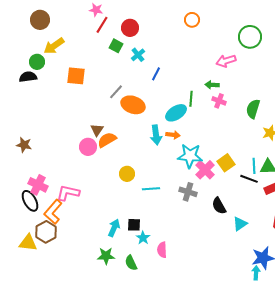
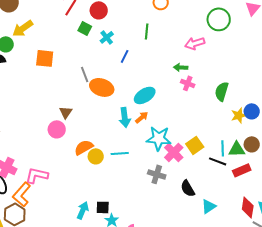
gray line: (116, 92) -> (85, 74), turned -63
green line: (191, 99) -> (147, 31), moved
orange arrow: (173, 135) -> (142, 117), turned -48
orange semicircle: (107, 140) -> (84, 147), moved
cyan line: (151, 189) -> (120, 153), moved

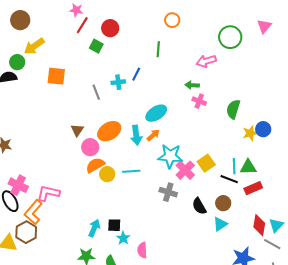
cyan cross: (107, 37) -> (118, 82), moved, turned 32
orange ellipse: (102, 87) -> (109, 131), moved, turned -50
pink circle: (57, 129) -> (90, 147), moved
brown circle: (252, 144) -> (223, 203), moved

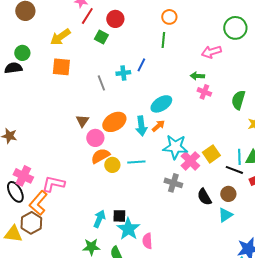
orange circle: (172, 20) -> (169, 17), moved
yellow arrow: (34, 46) -> (60, 37), moved
cyan star: (123, 238) -> (128, 229), size x1.6

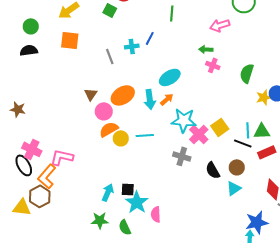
black semicircle: (13, 68) -> (29, 50), moved

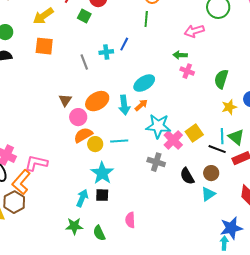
yellow star: (264, 97) -> (229, 107), moved
green triangle: (262, 131) -> (236, 137), turned 42
cyan star: (137, 202) -> (102, 173), moved

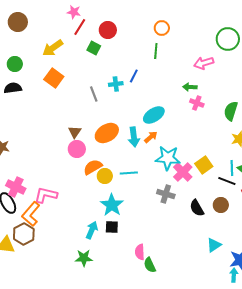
orange square: (44, 46) -> (54, 78), turned 30
pink circle: (78, 117) -> (77, 149), moved
cyan triangle: (208, 194) -> (214, 245), moved
green semicircle: (99, 233) -> (150, 265), moved

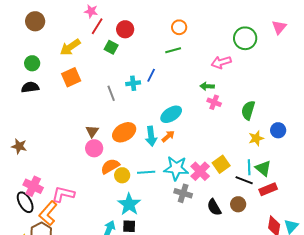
green line: (156, 51) -> (173, 50), turned 70
orange square: (54, 78) -> (71, 77), turned 30
cyan star: (168, 158) -> (176, 168), moved

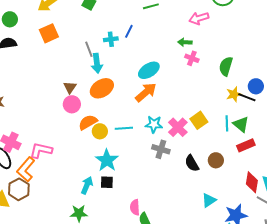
cyan arrow: (151, 136) -> (97, 63), moved
orange arrow: (168, 136) -> (146, 92), size x1.6
cyan star: (176, 168) -> (154, 124), size x0.7
black line: (244, 180) -> (247, 97), moved

